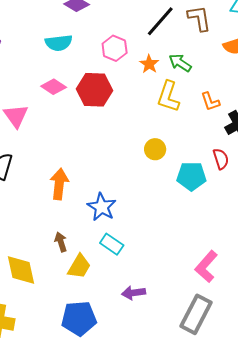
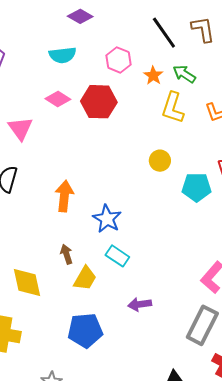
black line: (160, 21) -> (164, 33), turned -76

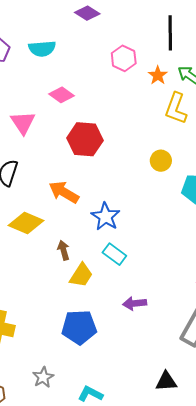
black line: (164, 33) -> (170, 33), turned 32
cyan semicircle: (63, 55) -> (42, 49), moved
red hexagon: (99, 102) -> (85, 139), moved
orange arrow: (64, 196) -> (64, 192), turned -68
yellow diamond: (27, 283) -> (26, 223), moved, turned -56

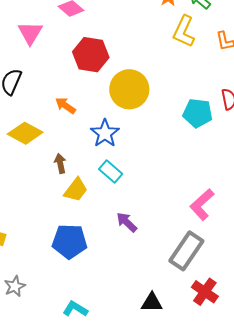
yellow circle: (161, 161) -> (129, 89), moved, size x1.8
orange arrow: (64, 192) -> (65, 106), size x0.7
purple arrow: (135, 303) -> (127, 222), turned 45
gray star: (43, 377) -> (15, 286), moved

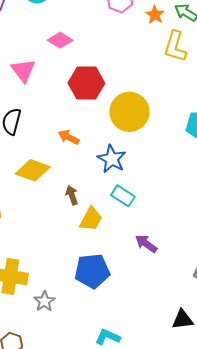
gray star: (15, 286) -> (44, 301), moved

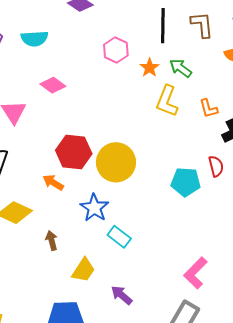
red hexagon: (86, 83) -> (74, 152), moved
cyan rectangle: (123, 196) -> (119, 237), moved
yellow trapezoid: (91, 219) -> (83, 270), moved

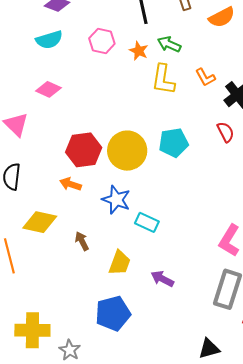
cyan semicircle: (34, 39) -> (49, 40), moved
cyan pentagon: (186, 182) -> (174, 143), moved

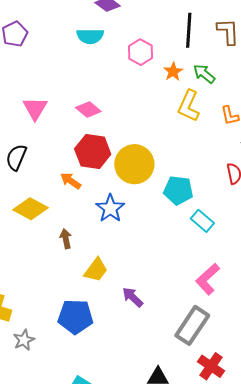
pink diamond: (48, 89) -> (88, 110), moved
cyan pentagon: (174, 143) -> (178, 190), moved
cyan rectangle: (147, 222) -> (202, 221), moved

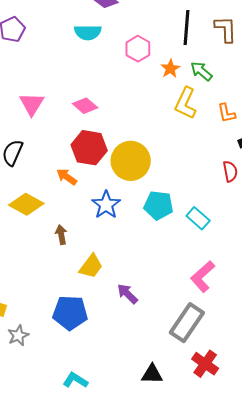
cyan pentagon: (178, 190) -> (158, 205), moved

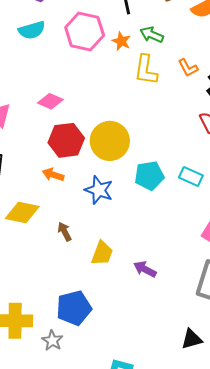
pink hexagon: (138, 49) -> (85, 31), size x1.5
blue pentagon: (70, 313) -> (74, 308), moved

